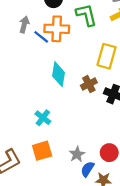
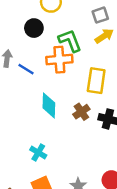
orange cross: (57, 29) -> (59, 60), moved

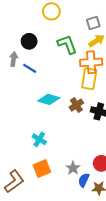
black circle: (34, 28) -> (29, 41), moved
orange cross: (59, 60) -> (91, 62), moved
cyan diamond: (49, 105) -> (49, 99), turned -75

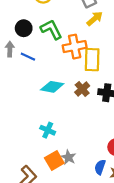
green L-shape: (67, 44) -> (51, 30), moved
orange cross: (91, 62) -> (75, 47), moved
gray star: (73, 168) -> (68, 157), moved

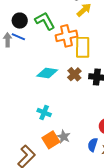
blue line: (28, 57) -> (18, 37), moved

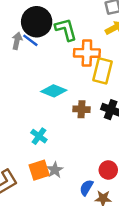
black circle: (20, 21) -> (37, 22), size x1.6
brown cross: (74, 74) -> (82, 109), moved, turned 32

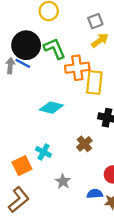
brown cross: (82, 109) -> (84, 144), moved, turned -35
orange square: (39, 170) -> (22, 166), moved
blue semicircle: (86, 188) -> (95, 194), turned 63

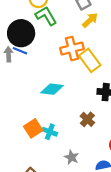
green L-shape: (55, 49) -> (46, 16), moved
yellow rectangle: (94, 82) -> (90, 60), turned -35
orange square: (22, 166) -> (33, 128), moved

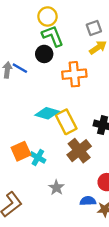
black circle: (21, 33) -> (44, 54), moved, size x0.6
yellow rectangle: (90, 60) -> (66, 122), moved
brown cross: (87, 119) -> (79, 151), size x1.5

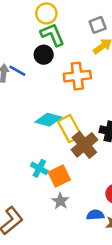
orange square: (21, 151) -> (59, 176), moved
brown cross: (79, 151) -> (84, 145), moved

